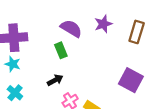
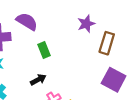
purple semicircle: (71, 28) -> (27, 21), moved
brown rectangle: (137, 32) -> (107, 43), moved

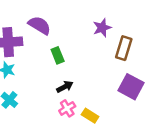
black arrow: (38, 80) -> (65, 87), moved

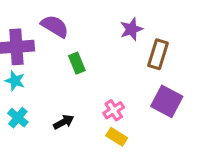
black arrow: (65, 87) -> (64, 122), moved
pink cross: (67, 108) -> (114, 110), moved

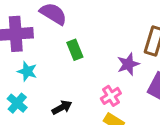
purple star: (131, 29) -> (128, 64), moved
cyan star: (15, 81) -> (27, 71), moved

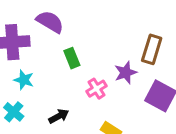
pink cross: (111, 96) -> (97, 89), moved

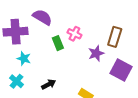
pink cross: (97, 89) -> (74, 34), moved, turned -32

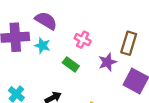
green rectangle: (58, 43) -> (71, 64), moved, turned -32
cyan star: (24, 59) -> (42, 46), moved

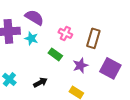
brown rectangle: (129, 43) -> (93, 38), moved
purple star: (107, 62) -> (80, 65), moved

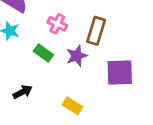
purple star: (80, 65) -> (77, 56), moved
purple square: (110, 68) -> (120, 72), turned -30

